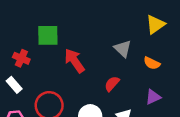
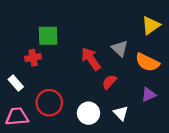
red cross: (21, 58) -> (33, 58), moved, turned -35
red arrow: (74, 61) -> (91, 59), moved
orange semicircle: (152, 63) -> (147, 62), size x1.5

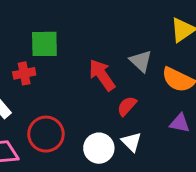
purple triangle: (149, 95) -> (180, 123), turned 35
white triangle: (121, 113) -> (131, 142), moved

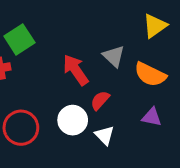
green square: (44, 44) -> (19, 39), turned -32
white circle: (99, 148) -> (73, 120), moved

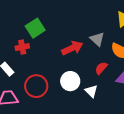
red arrow: (76, 70) -> (72, 48), turned 100
red semicircle: (100, 100) -> (101, 68), moved

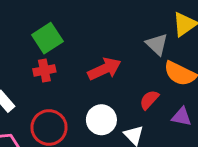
gray triangle: (97, 39) -> (157, 44), moved
red cross: (22, 47) -> (44, 70), moved

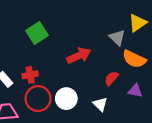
red cross: (44, 70) -> (30, 75), moved
white circle: (101, 120) -> (66, 99), moved

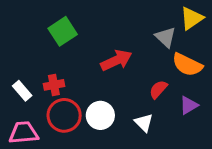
purple triangle: (135, 91) -> (189, 105), turned -42

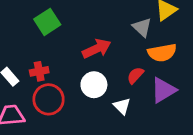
orange semicircle: (187, 65) -> (162, 53), turned -36
purple triangle: (189, 105) -> (163, 90), size x1.5
white circle: (100, 115) -> (94, 85), moved

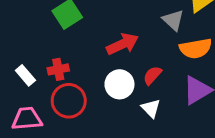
red semicircle: (135, 75) -> (152, 75), moved

